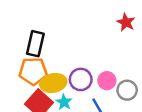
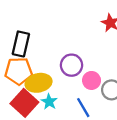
purple circle: (81, 79) -> (72, 65), moved

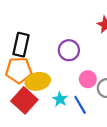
purple circle: (72, 65) -> (69, 50), moved
cyan star: (49, 102) -> (60, 99), moved

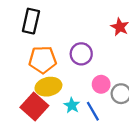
black rectangle: (21, 45) -> (31, 21), moved
orange pentagon: (19, 70) -> (43, 60), moved

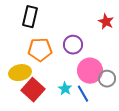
pink circle: (101, 84) -> (90, 71), size x1.6
yellow ellipse: (48, 87) -> (20, 73), moved

